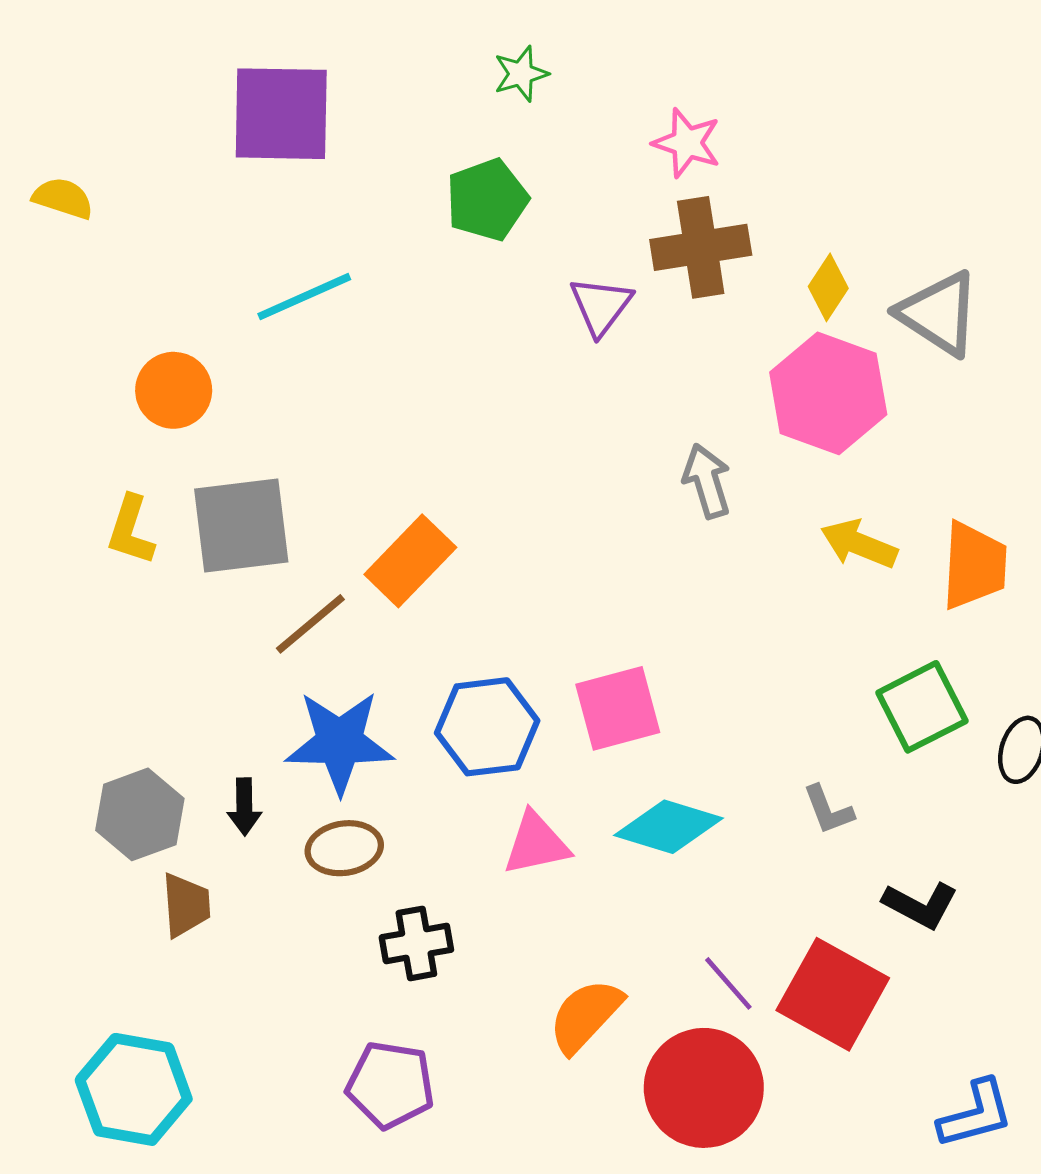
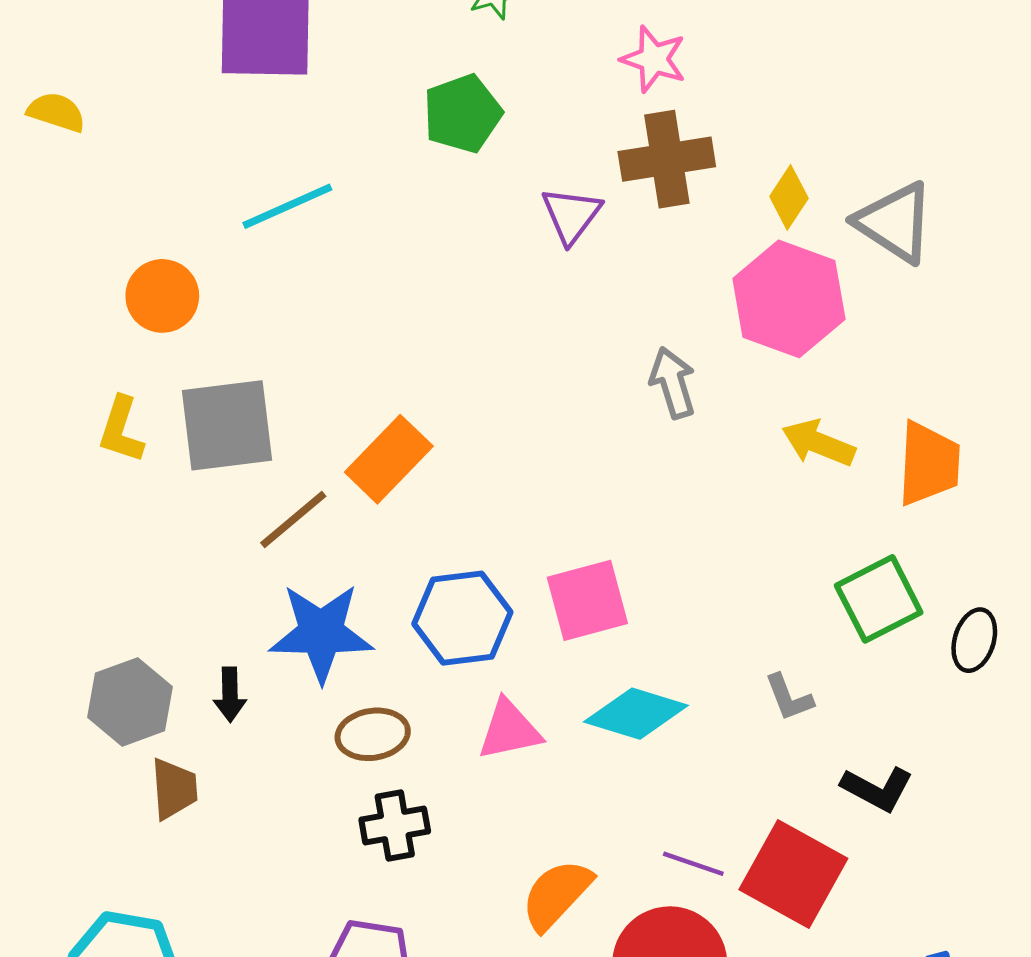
brown ellipse: (344, 848) -> (373, 734), moved
purple line: (728, 983) -> (693, 864), turned -30

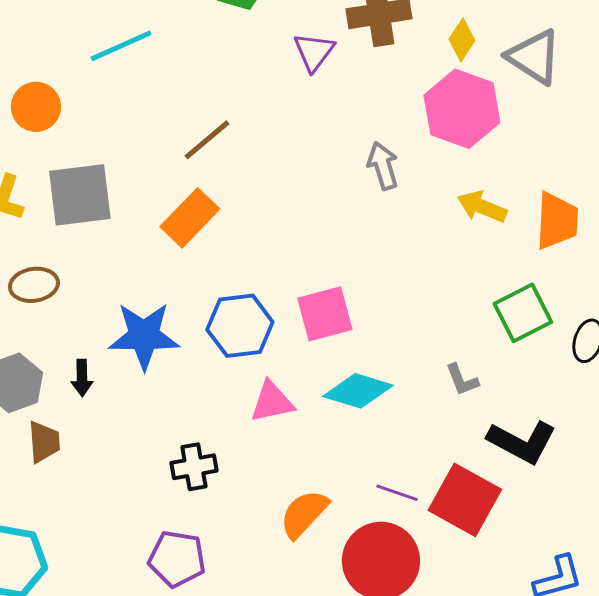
brown line: (293, 520) -> (207, 140), moved
brown ellipse: (373, 734) -> (34, 285), moved
black L-shape: (877, 789) -> (522, 442), size x1.4

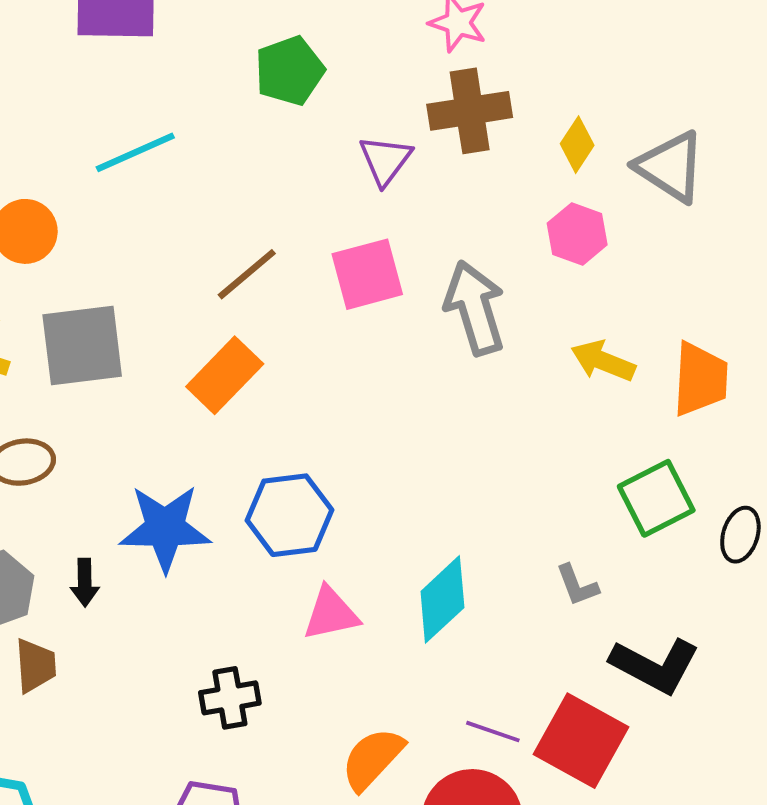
pink hexagon: (462, 109) -> (577, 234), size x0.6
gray arrow: (383, 166) -> (475, 308), size x1.5
pink square: (325, 314) -> (367, 274), moved
cyan diamond: (358, 391) -> (442, 599), turned -60

